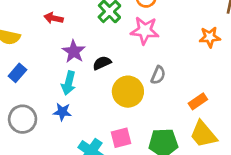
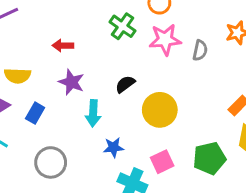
purple star: (74, 51) -> (71, 82), moved
gray semicircle: (158, 75) -> (200, 50), moved
blue star: (62, 112) -> (113, 147), moved

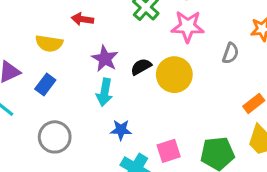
gray semicircle: (200, 50) -> (231, 53), moved
yellow semicircle: (17, 76) -> (49, 43), moved
purple star: (71, 82) -> (105, 59), moved
yellow circle: (160, 110) -> (174, 75), moved

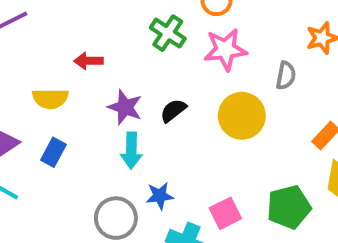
yellow circle: (174, 75) -> (242, 116), moved
gray circle: (55, 137) -> (116, 218), moved

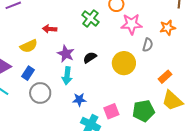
pink star: (225, 49) -> (132, 24), moved
yellow semicircle: (50, 99) -> (29, 46), turned -30
gray circle: (116, 218) -> (40, 93), moved

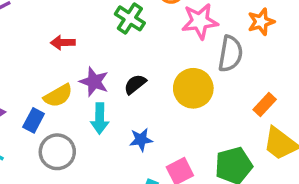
gray semicircle: (148, 45) -> (230, 54), size x1.5
yellow semicircle: (29, 46) -> (58, 96), moved
blue star: (79, 100) -> (141, 140), moved

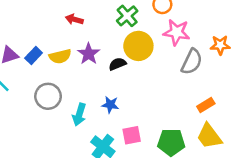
yellow circle: (193, 88) -> (138, 46), moved
cyan arrow: (100, 118) -> (79, 115), moved
blue rectangle: (34, 120) -> (34, 55), moved

